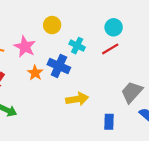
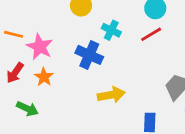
pink star: (25, 47) -> (40, 47), moved
orange star: (35, 73) -> (44, 77), moved

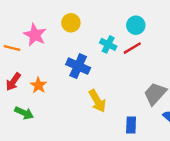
cyan cross: (111, 30) -> (108, 44), moved
pink star: (40, 47) -> (35, 35), moved
yellow arrow: (111, 95) -> (97, 101), turned 70

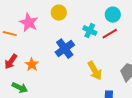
blue cross: (78, 66) -> (65, 49), turned 30
yellow arrow: (97, 101) -> (95, 71), moved

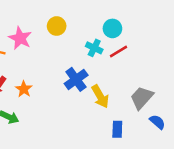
cyan circle: (113, 15) -> (112, 28), moved
blue cross: (65, 49) -> (76, 79), moved

